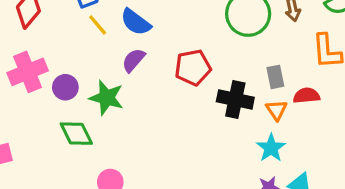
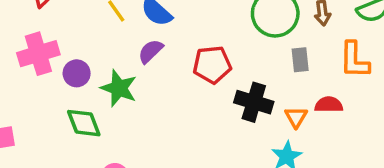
gray rectangle: (275, 77) -> (300, 60), moved

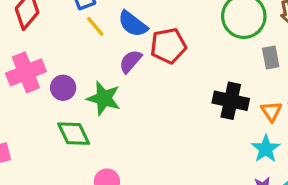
red pentagon: (212, 65) -> (168, 46), moved

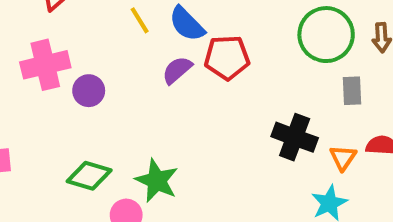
green star: (104, 98) -> (157, 181), moved
green diamond: (74, 134) -> (89, 176), moved, turned -56

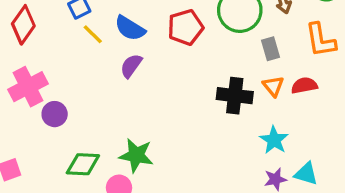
red pentagon: (227, 58) -> (185, 27), moved
purple circle: (89, 91) -> (55, 114), moved
orange triangle: (343, 158) -> (273, 86), moved

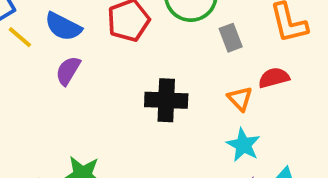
orange triangle: (273, 86) -> (240, 99), moved
black cross: (235, 96) -> (166, 100), moved

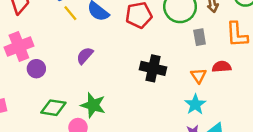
purple semicircle: (68, 71) -> (85, 56), moved

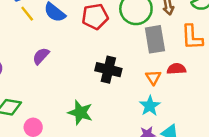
gray rectangle: (200, 37) -> (155, 39), size x1.6
green star: (93, 105) -> (80, 113), moved

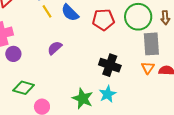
orange triangle: (153, 77) -> (148, 68), moved
cyan star: (150, 106) -> (108, 94), moved

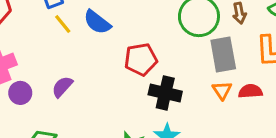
red pentagon: (103, 20) -> (141, 59), moved
purple semicircle: (55, 48) -> (62, 87), moved

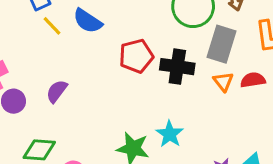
gray rectangle: (223, 54) -> (221, 44), turned 32
black cross: (165, 93) -> (177, 67), moved

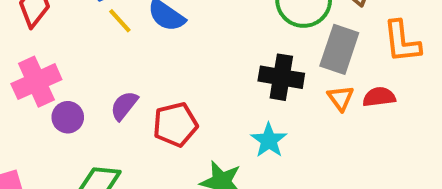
red pentagon: (136, 56) -> (175, 125), moved
cyan star: (170, 134) -> (269, 140), moved

